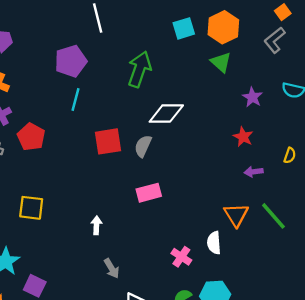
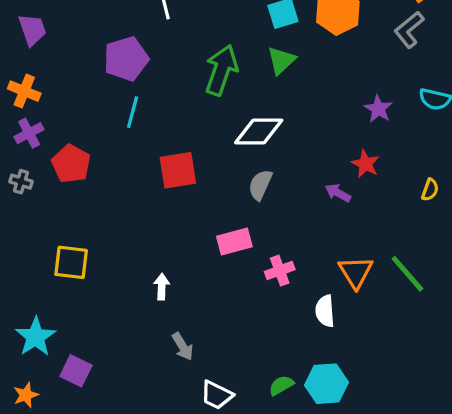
green triangle: (221, 62) -> (281, 60), moved, turned 35
gray semicircle: (143, 146) -> (260, 185), moved
purple arrow: (254, 172) -> (338, 193), moved, turned 36
pink cross: (181, 257) -> (280, 271), moved, turned 36

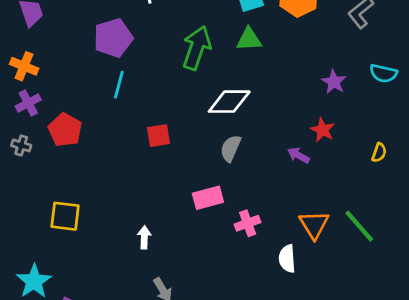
green triangle: (281, 60) -> (249, 39), turned 40
red square: (178, 170) -> (158, 136), size x0.7

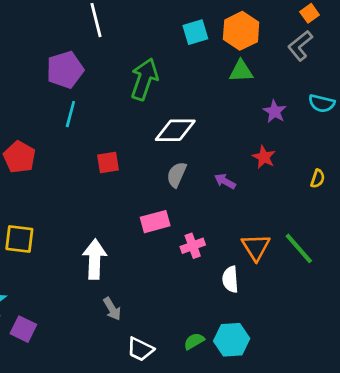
green triangle: (249, 39) -> (241, 71), moved
purple arrow: (298, 155) -> (225, 181), moved
white arrow: (144, 237) -> (95, 259), size x1.8

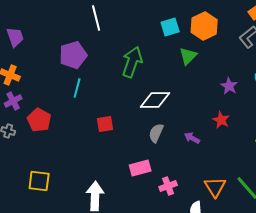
green triangle: (241, 71) -> (188, 56), moved, turned -42

